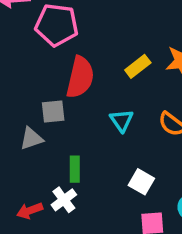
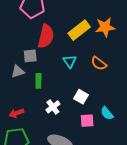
yellow rectangle: (138, 66) -> (79, 30), size x1.5
green rectangle: (75, 169) -> (38, 81), moved
white cross: (64, 200) -> (53, 107), moved

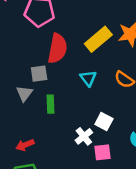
gray triangle: (18, 71) -> (24, 93), turned -32
white cross: (53, 107) -> (84, 136), moved
pink square: (87, 121) -> (102, 152), moved

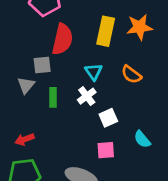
yellow rectangle: (98, 39) -> (106, 31), turned -40
white square: (104, 121) -> (108, 118), turned 36
white cross: (84, 136) -> (87, 96), moved

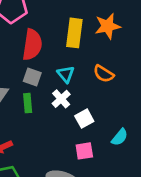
gray square: (42, 65) -> (32, 77), moved, turned 30
cyan semicircle: (142, 139) -> (120, 137), turned -96

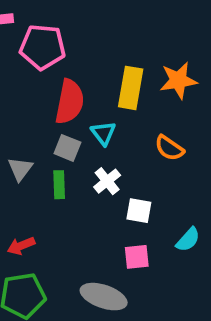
cyan triangle: (66, 74) -> (103, 133), moved
white square: (84, 119) -> (139, 211), turned 36

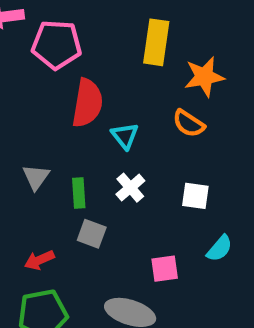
yellow rectangle: (131, 88) -> (156, 42), moved
gray square: (67, 148) -> (92, 234), moved
orange semicircle: (169, 148) -> (189, 123), moved
white square: (139, 211) -> (195, 196), moved

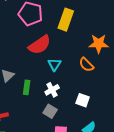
yellow rectangle: (156, 42) -> (66, 20), moved
red semicircle: (87, 103) -> (40, 45), turned 35
gray square: (92, 234) -> (50, 111), moved

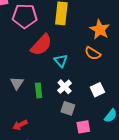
orange star: (99, 44) -> (100, 29), turned -30
white square: (83, 100) -> (97, 90), turned -32

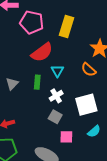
green rectangle: (39, 90) -> (37, 82), moved
white square: (97, 90) -> (86, 105), size x1.6

